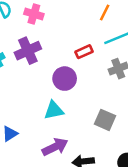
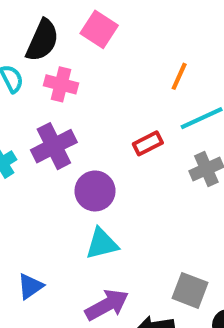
purple circle: (65, 79) -> (95, 191), moved
gray square: (105, 120) -> (190, 290), moved

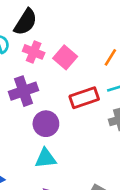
pink square: (99, 29) -> (65, 57), moved
red rectangle: (148, 143) -> (84, 98), size x1.5

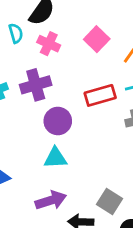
pink square: (65, 57) -> (97, 39), moved

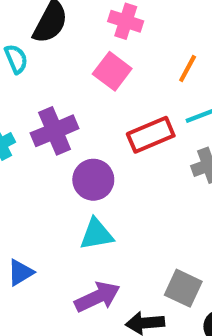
pink square: (97, 39) -> (112, 71), moved
pink cross: (49, 44) -> (126, 21), moved

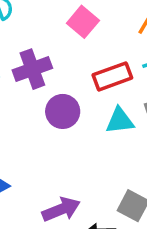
cyan triangle: (96, 234) -> (120, 121), moved

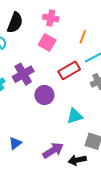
cyan triangle: (120, 121) -> (75, 116), moved

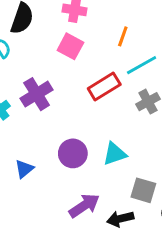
purple circle: (44, 95) -> (73, 153), moved
blue triangle: (15, 143) -> (24, 169), moved

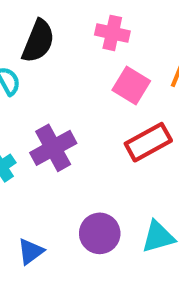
pink square: (70, 46) -> (131, 85), moved

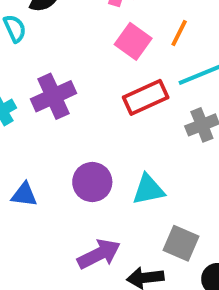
blue triangle: (31, 252) -> (24, 195), turned 40

